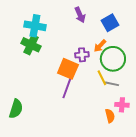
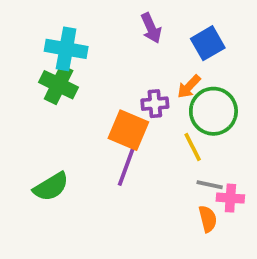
gray line: (112, 84) -> (210, 185), moved
green semicircle: (16, 109) -> (51, 187), moved, turned 42

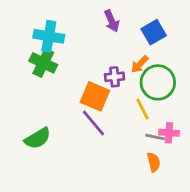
purple line: (127, 166) -> (94, 123), turned -60
pink cross: (230, 198) -> (169, 133), moved

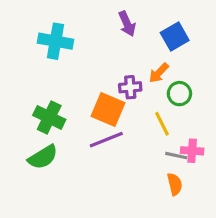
green cross: (43, 63) -> (49, 117), moved
green circle: (158, 82) -> (179, 94), size x0.6
purple line: (94, 123) -> (106, 140), turned -72

